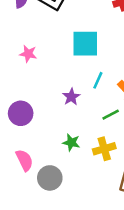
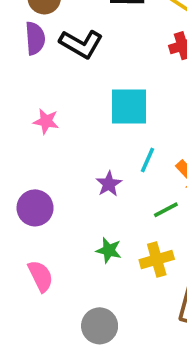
gray circle: (50, 178) -> (100, 326), moved

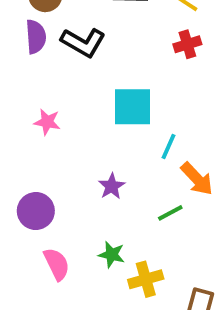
cyan line: (147, 160) -> (168, 147), moved
yellow cross: (157, 260) -> (146, 279), moved
pink semicircle: (41, 276) -> (57, 264), moved

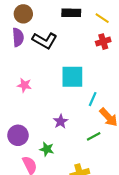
green star: (112, 255) -> (47, 149), moved

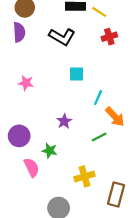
yellow line: (102, 18) -> (99, 12), moved
black L-shape: (45, 40) -> (62, 37), moved
cyan square: (72, 77) -> (77, 74), size x0.6

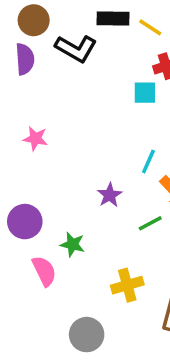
black L-shape: (62, 37) -> (76, 48), moved
cyan square: (77, 74) -> (145, 93), moved
purple star: (64, 121) -> (110, 195), moved

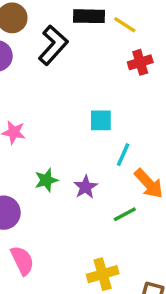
black L-shape: (76, 48) -> (53, 45), turned -78
cyan square: (145, 93) -> (101, 120), moved
green star: (72, 244) -> (46, 180), moved, turned -30

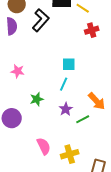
cyan line: (123, 155) -> (64, 84), moved
purple star: (86, 187) -> (66, 109), moved
pink semicircle: (22, 260) -> (44, 146), moved

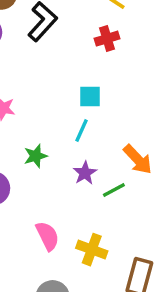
red cross: (92, 30) -> (107, 39), moved
yellow cross: (70, 154) -> (92, 250), turned 36

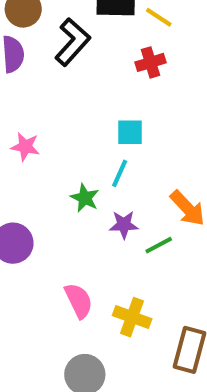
green star: (36, 156) -> (85, 198), moved, turned -30
purple star: (85, 173) -> (124, 225), turned 30

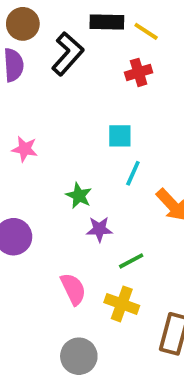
cyan line: (120, 173) -> (133, 173), moved
purple star: (124, 225) -> (99, 229), moved
green line: (159, 245) -> (131, 261), moved

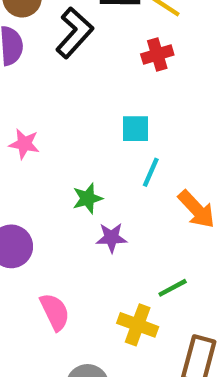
green star: (79, 196) -> (88, 198), turned 30
green line: (131, 261) -> (173, 288), moved
pink semicircle: (73, 289) -> (55, 312), moved

